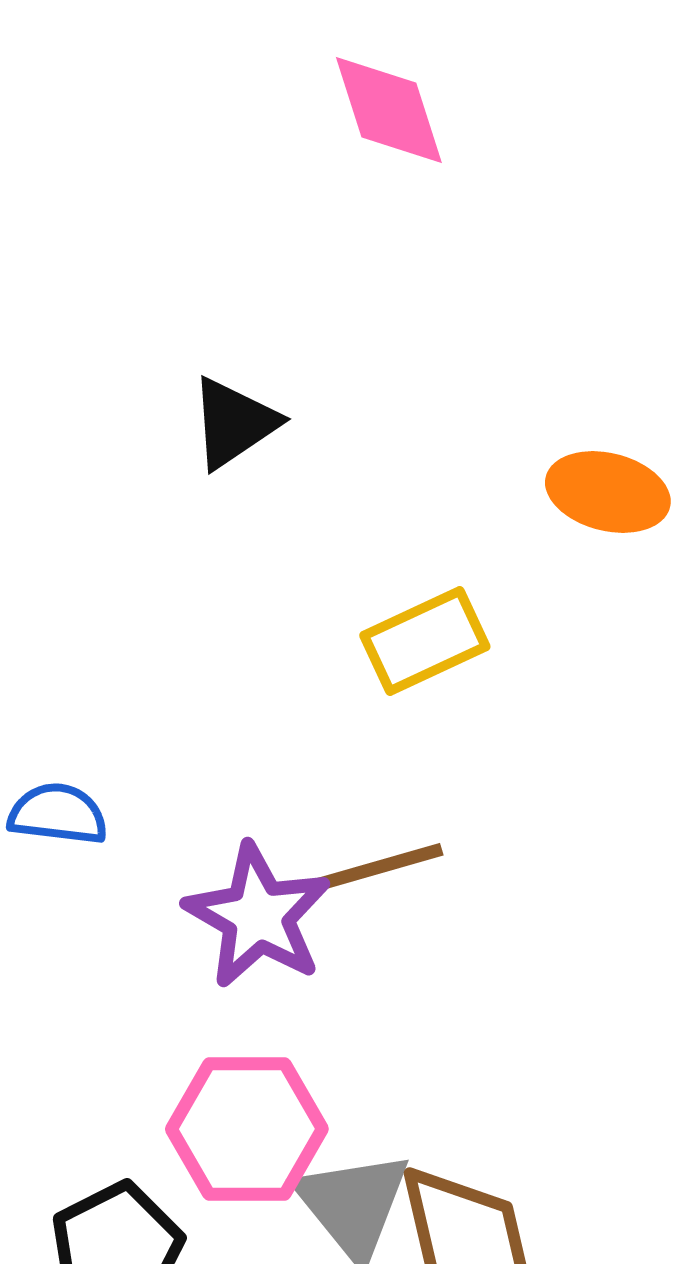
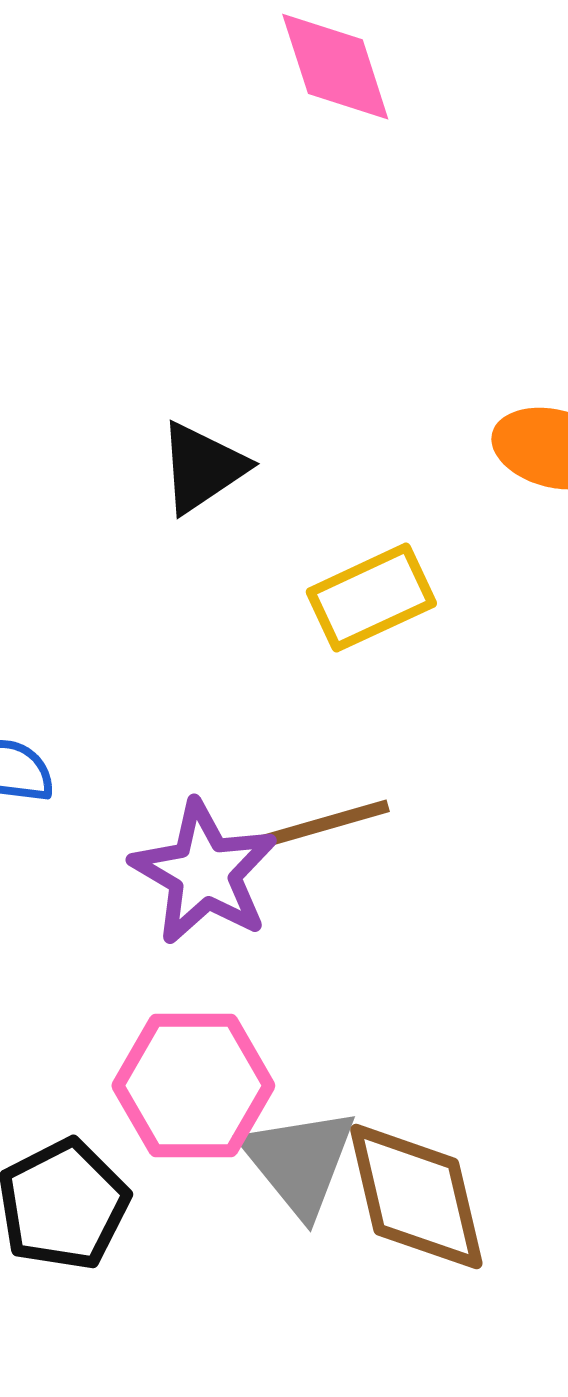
black triangle: (234, 423) -> (202, 468), moved

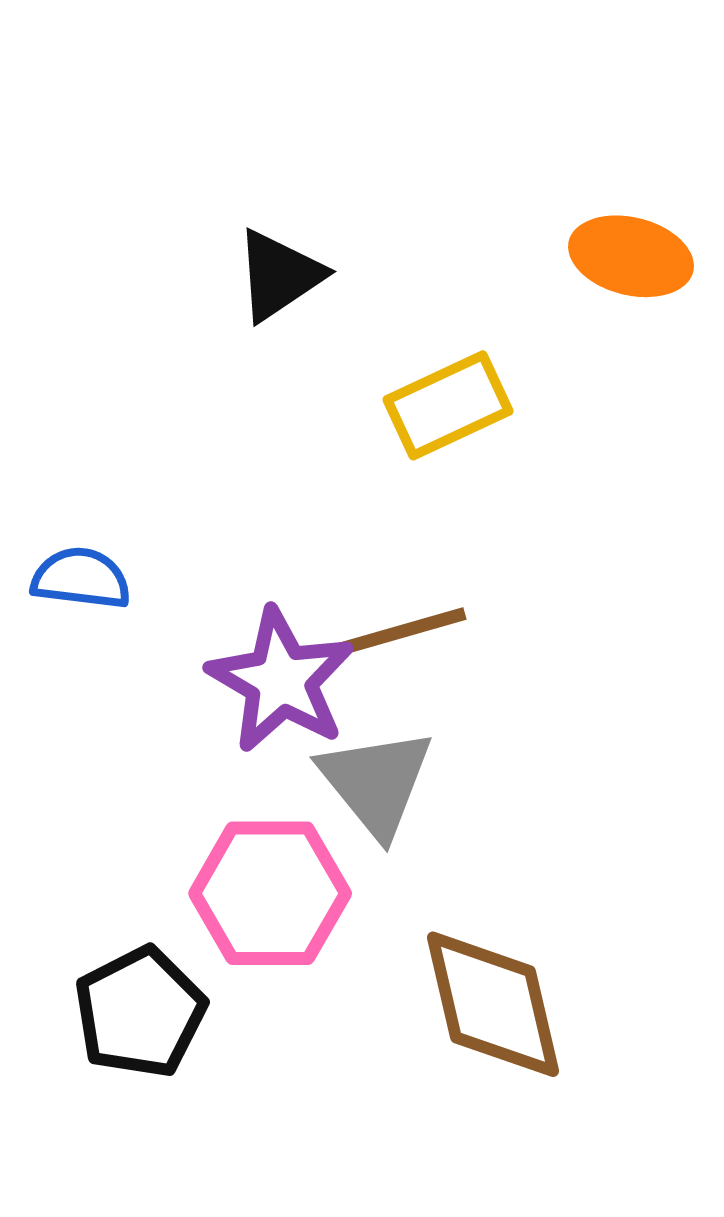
gray triangle: (299, 1162) -> (376, 782), moved

